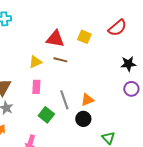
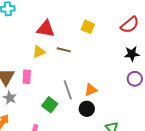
red semicircle: (117, 28) -> (130, 25), moved
red triangle: (55, 39) -> (46, 29), moved
pink rectangle: (36, 87) -> (27, 77), moved

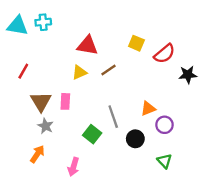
red semicircle: (130, 25) -> (164, 54), moved
brown line: (64, 50) -> (108, 70), turned -48
purple circle: (135, 79) -> (164, 125), moved
orange triangle: (91, 90) -> (148, 108), moved

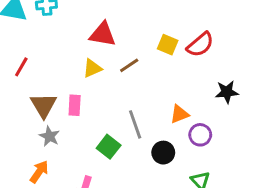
yellow square: (136, 43) -> (168, 45), moved
black star: (188, 75) -> (227, 92), moved

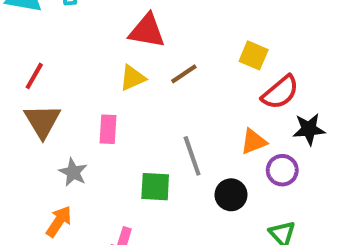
yellow square: (168, 45) -> (254, 55), moved
red semicircle: (200, 45) -> (280, 92), moved
black star: (227, 92) -> (309, 129), moved
brown triangle: (44, 105) -> (42, 121), moved
green square: (109, 147) -> (155, 187), turned -35

